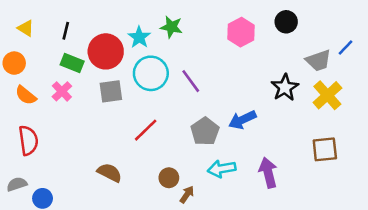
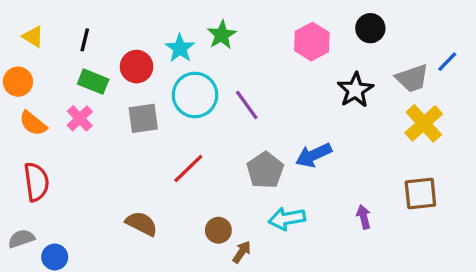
green star: (171, 27) -> (222, 35), turned 30
red circle: (106, 51) -> (137, 67), size x0.7
black star: (285, 88) -> (355, 90), moved
purple arrow: (268, 173) -> (364, 217), moved, size x0.6

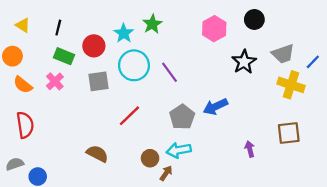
blue line: (447, 62) -> (313, 62), moved
yellow cross: (424, 123) -> (291, 85), turned -30
cyan arrow: (287, 219) -> (179, 150), moved

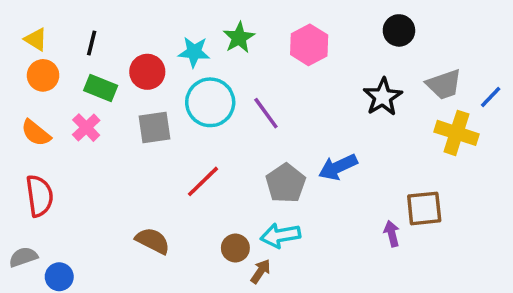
pink hexagon: (214, 29) -> (309, 45), moved
cyan star: (124, 33) -> (194, 52), turned -30
orange circle: (12, 56) -> (43, 75), moved
brown square: (289, 133) -> (424, 208), moved

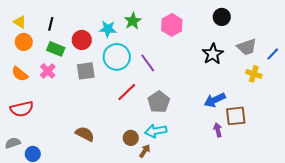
yellow cross: (456, 133) -> (254, 74), size x0.7
blue arrow: (338, 167) -> (215, 100), moved
red line: (203, 181) -> (127, 92), moved
red semicircle: (39, 196) -> (22, 109), turned 85

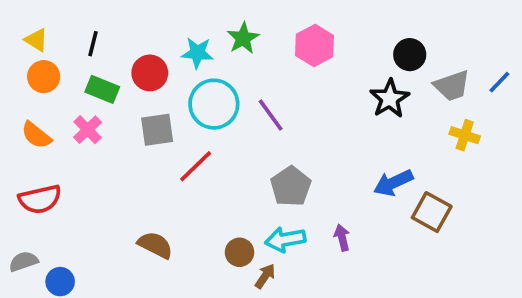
black circle: (222, 17) -> (410, 55), moved
blue line: (273, 54) -> (499, 82), moved
red line: (127, 92) -> (196, 166), moved
brown square: (236, 116) -> (432, 212), turned 35
purple arrow: (218, 130) -> (342, 238), moved

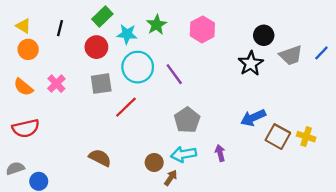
green rectangle: (102, 89) -> (102, 16), moved, turned -66
yellow cross: (465, 135) -> (306, 137), moved

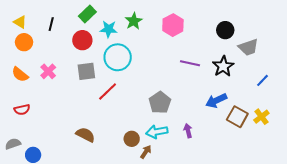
blue line: (321, 53) -> (262, 80), moved
black star: (251, 64) -> (223, 66), moved
purple line: (174, 74) -> (190, 63), moved, turned -42
red semicircle: (26, 128) -> (22, 110), size x0.7
yellow cross: (306, 137) -> (261, 117), turned 35

